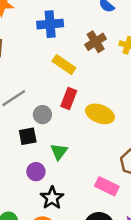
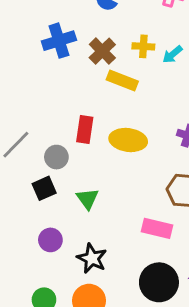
blue cross: (50, 24) -> (59, 41), moved
yellow rectangle: (64, 65) -> (122, 81), moved
purple circle: (36, 172) -> (50, 240), moved

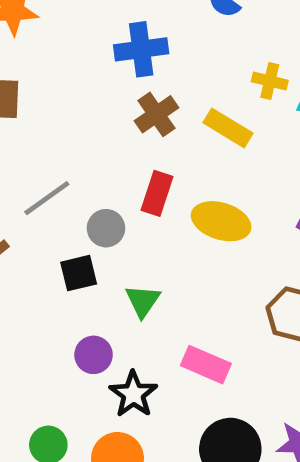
brown cross: (102, 51) -> (156, 114), moved
pink rectangle: (157, 228) -> (206, 365), moved
purple circle: (50, 240) -> (94, 355), moved

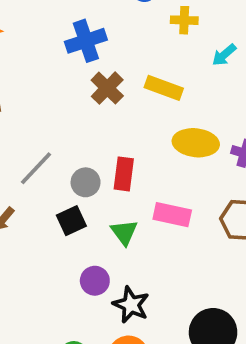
yellow cross: (270, 81) -> (184, 20), moved
red rectangle: (157, 193) -> (124, 174), moved
yellow ellipse: (221, 221) -> (196, 143), moved
pink rectangle: (206, 365) -> (172, 215), moved

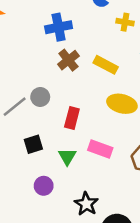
gray circle: (86, 182) -> (40, 97), moved
black star: (131, 305) -> (86, 204), moved

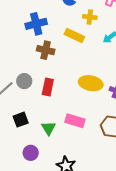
brown cross: (68, 60) -> (46, 50), turned -36
yellow rectangle: (106, 65) -> (74, 35), moved
red rectangle: (72, 118) -> (48, 87), moved

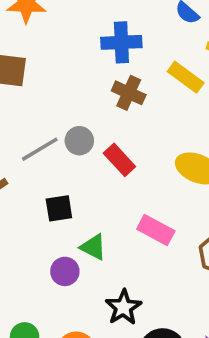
red rectangle: (48, 87) -> (119, 160), turned -66
green triangle: (49, 128) -> (93, 247), moved, turned -42

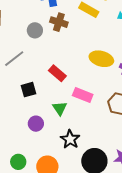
gray circle: (79, 141) -> (35, 30), moved
red rectangle: (119, 160) -> (57, 73), moved
green triangle: (93, 247) -> (60, 108), moved, turned 35

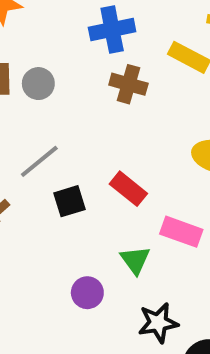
gray circle: (35, 30) -> (38, 84), moved
black square: (29, 90) -> (69, 201), moved
black star: (70, 139) -> (158, 323), turned 30

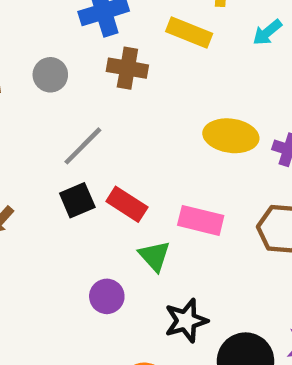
gray circle: (38, 84) -> (50, 75), moved
gray line: (39, 161) -> (83, 146), moved
red rectangle: (128, 189) -> (127, 204), moved

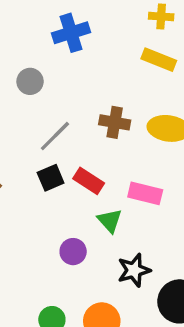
yellow rectangle: (189, 32) -> (159, 60), moved
brown cross: (127, 68) -> (115, 122), moved

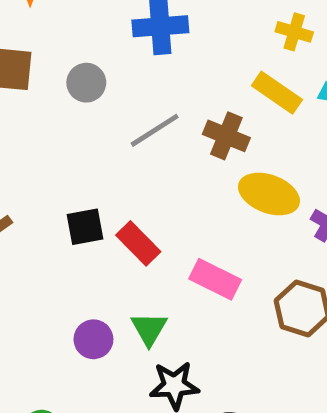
brown cross: (115, 122) -> (226, 136), moved
gray line: (55, 136) -> (155, 130), moved
green triangle: (110, 221) -> (149, 329), moved

